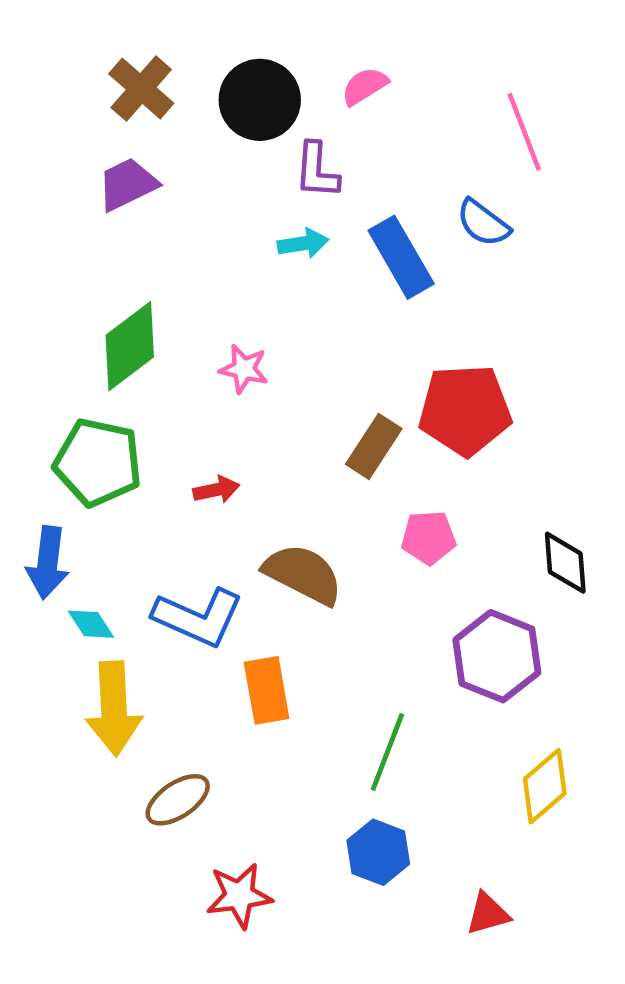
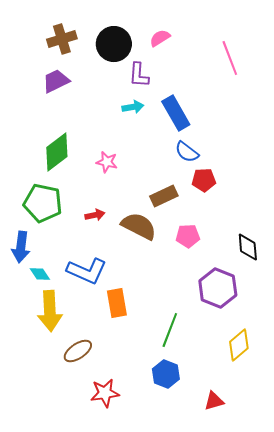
brown cross: (141, 88) -> (62, 39), turned 32
blue semicircle: (483, 223) -> (187, 152), moved
red pentagon: (465, 410) -> (204, 180), size x0.6
brown rectangle: (374, 446) -> (164, 196), turned 32
brown semicircle: (303, 574) -> (139, 226), moved

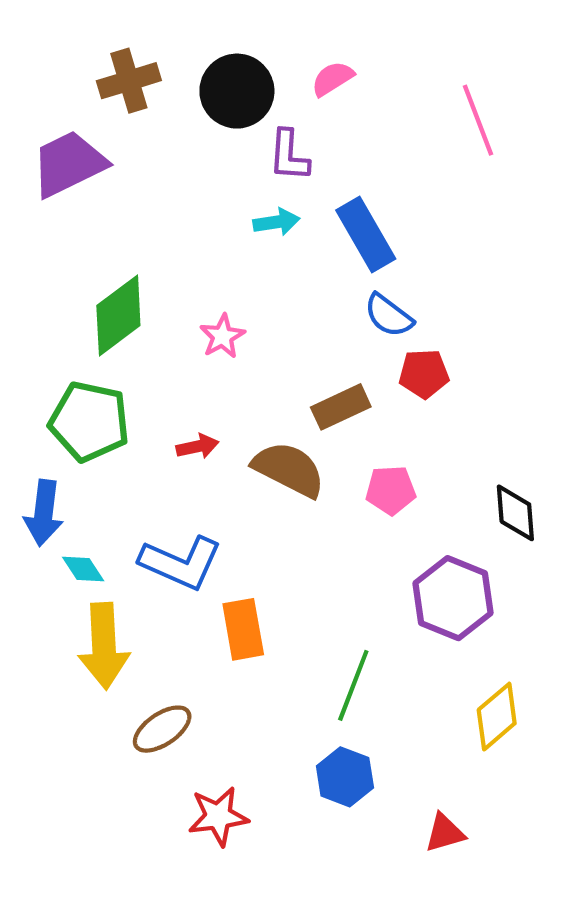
purple trapezoid: (56, 81) -> (69, 164), moved, size x1.4
pink star: (107, 162) -> (222, 336), turned 30

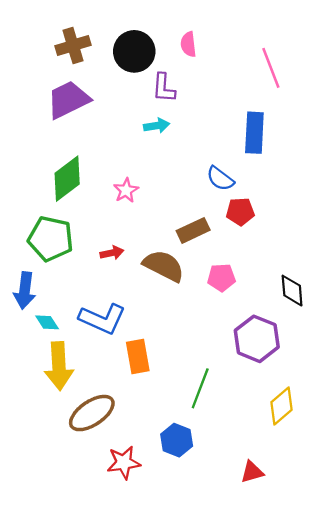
pink semicircle: (333, 79) -> (188, 44), turned -65
purple trapezoid: (69, 164) -> (68, 100), moved
blue rectangle: (366, 234) -> (254, 133), moved, turned 33
brown ellipse: (162, 729) -> (92, 413), size x1.4
blue hexagon: (345, 777) -> (177, 440), moved

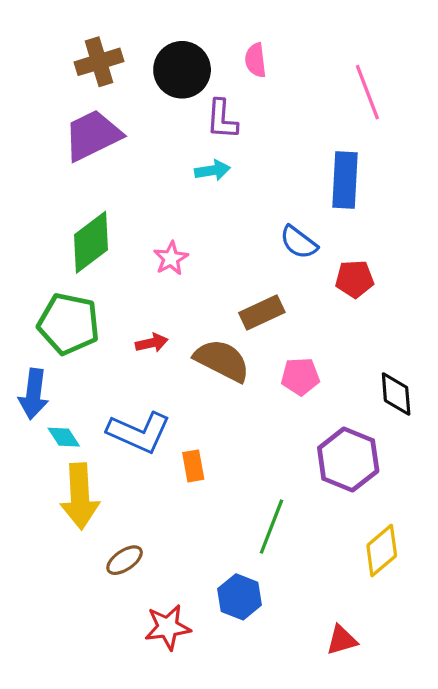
red pentagon: (240, 212) -> (355, 279), moved
orange rectangle: (138, 356) -> (193, 466), moved, size x0.7
brown ellipse: (92, 413) -> (125, 560), size x0.6

